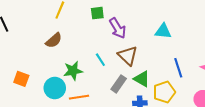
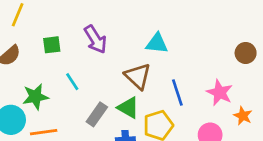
green square: (97, 13) -> (52, 45), moved
brown triangle: (128, 56) -> (138, 76), moved

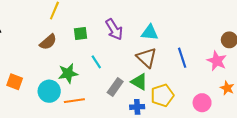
cyan triangle: (157, 43) -> (150, 33), moved
blue line: (177, 93) -> (182, 58), moved
pink star: (220, 93) -> (217, 61), moved

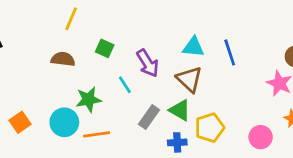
purple arrow: (114, 29) -> (148, 63), moved
green square: (81, 34) -> (105, 48), turned 32
brown semicircle: (48, 42) -> (63, 59), turned -132
blue line: (182, 58) -> (230, 52), moved
orange square: (15, 82) -> (20, 122), moved, turned 35

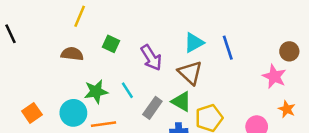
cyan triangle: (193, 47) -> (194, 43), turned -35
cyan line: (125, 85) -> (127, 90), moved

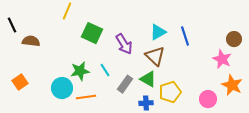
green square: (111, 44) -> (92, 33), size x1.5
brown semicircle: (72, 54) -> (31, 41), moved
orange star: (287, 109) -> (232, 85), size x1.5
orange square: (32, 113) -> (20, 82), moved

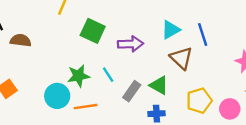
purple arrow: (124, 44) -> (130, 44), turned -60
brown triangle: (155, 56) -> (181, 58), moved
yellow pentagon: (170, 92) -> (199, 101), moved

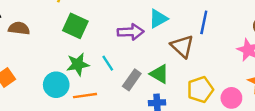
cyan triangle: (171, 30) -> (158, 19), moved
green square: (93, 31) -> (75, 26), moved
blue line: (203, 34) -> (204, 22), turned 30

